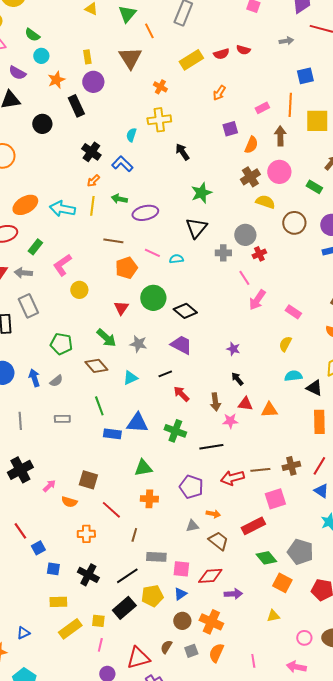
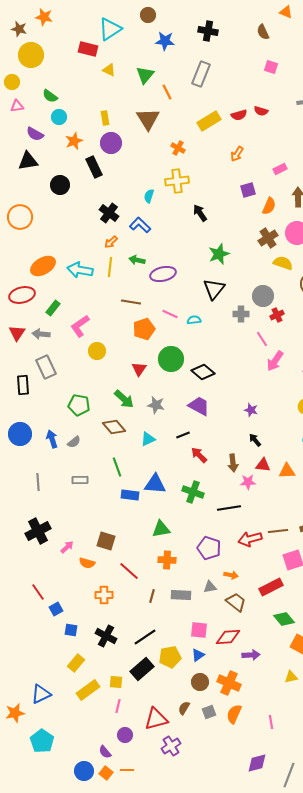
gray rectangle: (156, 557) -> (181, 595), moved
yellow rectangle: (58, 602) -> (76, 663), turned -48
blue triangle: (23, 633) -> (41, 694), size x1.5

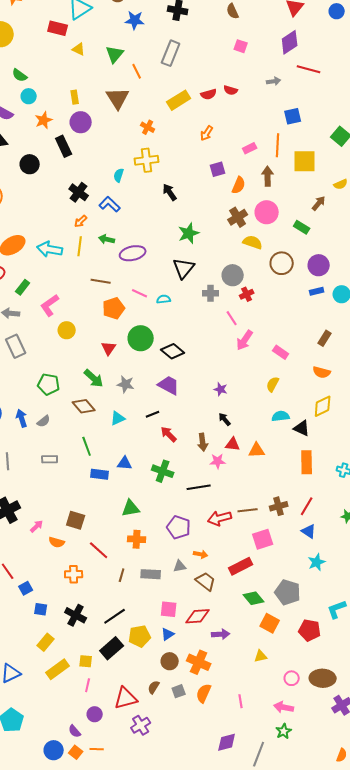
blue triangle: (155, 484) -> (125, 463), size x0.7

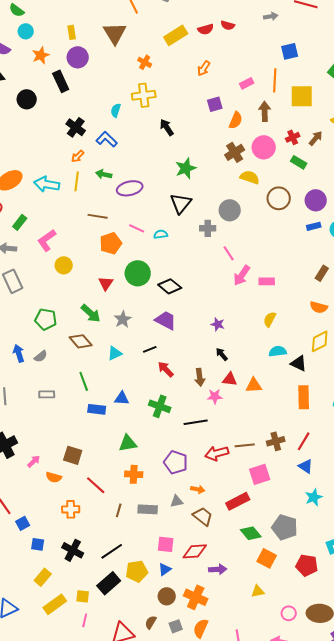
red cross: (247, 294) -> (293, 137), moved
pink rectangle: (281, 352) -> (267, 281), moved, turned -35
gray star: (126, 384) -> (123, 319), turned 30

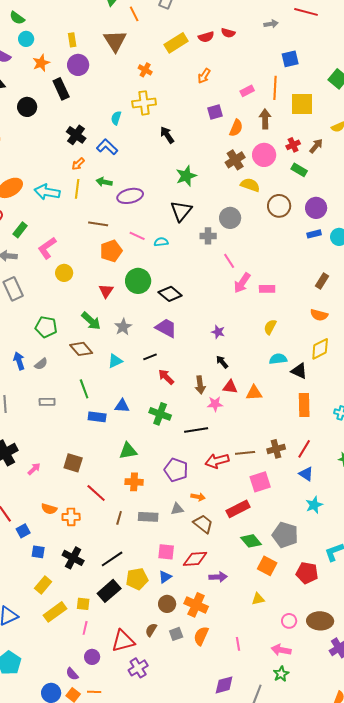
orange semicircle: (54, 477) -> (49, 509), moved

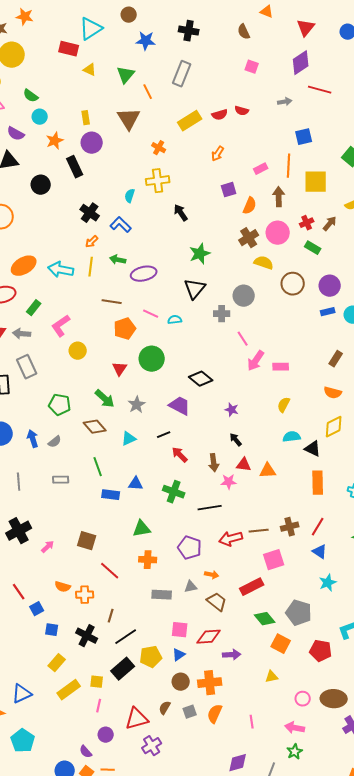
black diamond: (170, 294) -> (201, 379), moved
brown line: (119, 518) -> (111, 616), moved
orange cross: (196, 605) -> (210, 683), turned -30

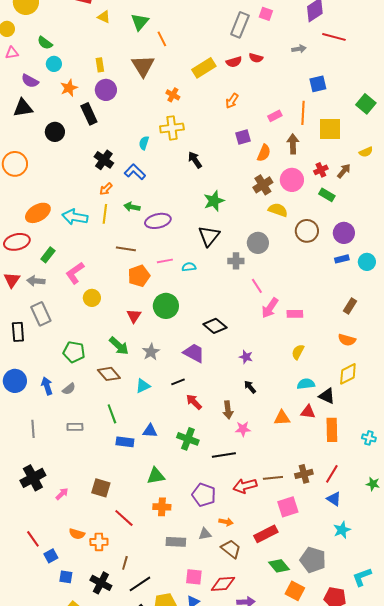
gray rectangle: (182, 74) -> (240, 25), moved
pink line: (151, 314) -> (165, 261), turned -35
red triangle: (244, 465) -> (308, 412), moved

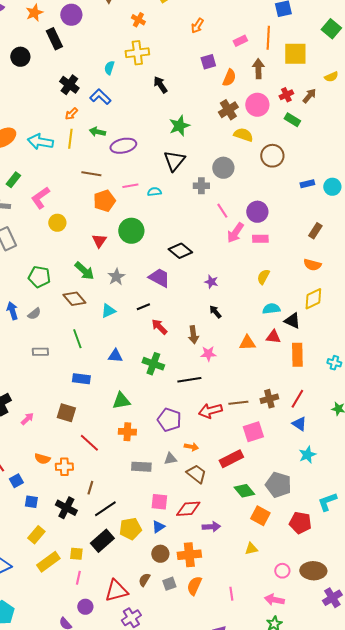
purple circle: (344, 233) -> (257, 212), moved
blue rectangle: (125, 442) -> (81, 379), moved

